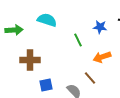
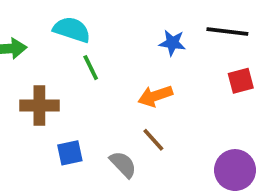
green line: (78, 40) -> (91, 68), moved
orange arrow: (102, 57) -> (155, 96), moved

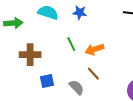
blue star: (172, 43) -> (80, 12), moved
green line: (91, 68) -> (71, 44), moved

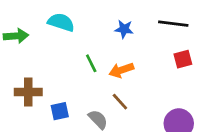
blue star: (80, 12) -> (124, 29), moved
brown cross: (30, 55) -> (28, 92), moved

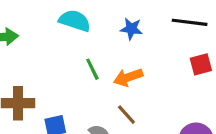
cyan semicircle: (61, 22) -> (75, 21), moved

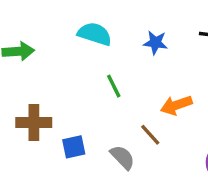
orange arrow: (128, 77) -> (176, 105), moved

